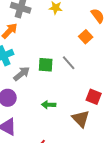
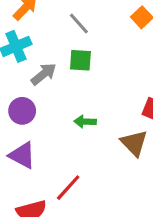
gray line: (69, 63) -> (79, 23), moved

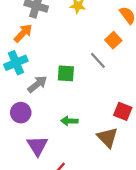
gray line: (79, 23) -> (98, 60), moved
purple triangle: (22, 155) -> (37, 146), moved, turned 30

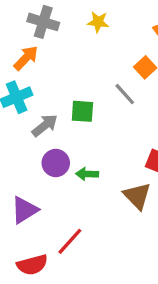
purple circle: (21, 113) -> (56, 163), moved
purple triangle: (37, 146) -> (24, 210), moved, turned 30

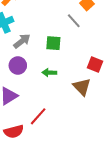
green square: (82, 111) -> (53, 43), moved
purple circle: (56, 163) -> (18, 65), moved

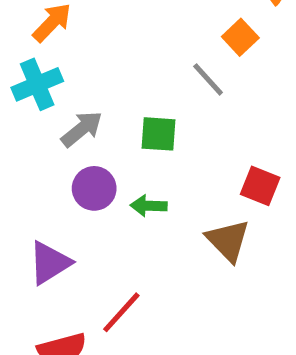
purple circle: (18, 65) -> (94, 188), moved

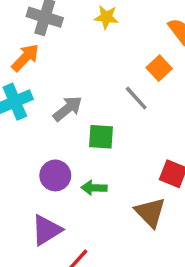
gray arrow: (82, 129) -> (68, 109), moved
purple triangle: (50, 263) -> (46, 230), moved

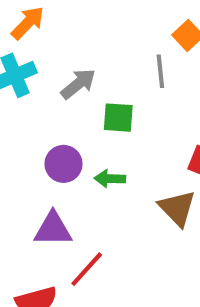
gray line: (136, 98) -> (160, 71), turned 36
purple triangle: (46, 230) -> (53, 229), turned 32

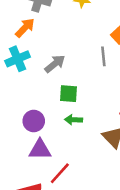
green square: (118, 118) -> (69, 94), moved
purple circle: (64, 164) -> (34, 121), moved

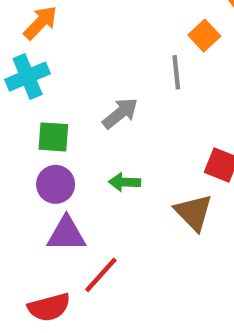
gray arrow: (55, 64) -> (120, 113), moved
green square: (69, 94) -> (53, 137), moved

